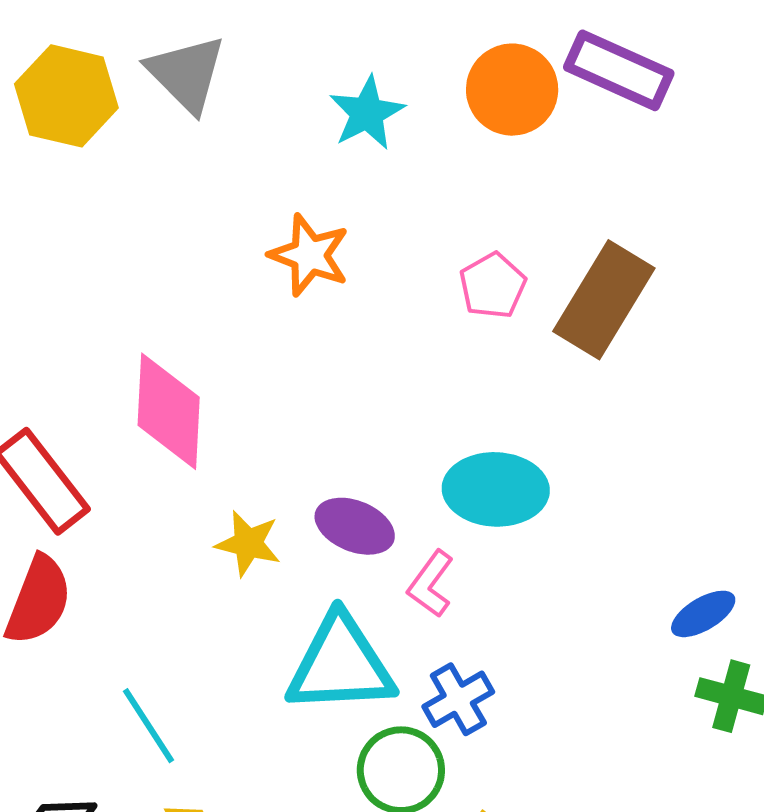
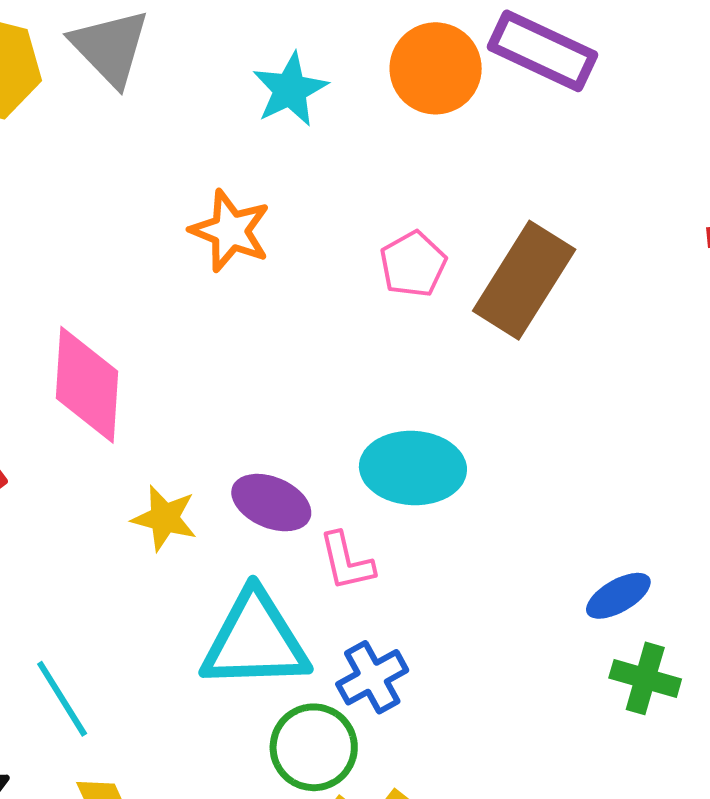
pink L-shape: (431, 584) -> (346, 561), turned -50

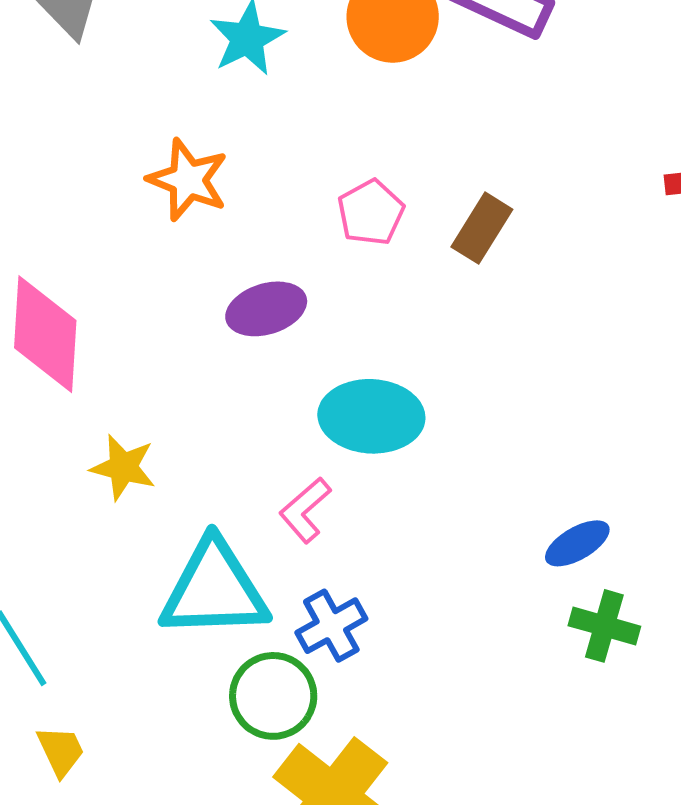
brown rectangle: (524, 280) -> (482, 228), size x0.6
purple ellipse: (271, 503) -> (266, 309), moved, turned -40
pink L-shape: (346, 561) -> (305, 510), turned 62

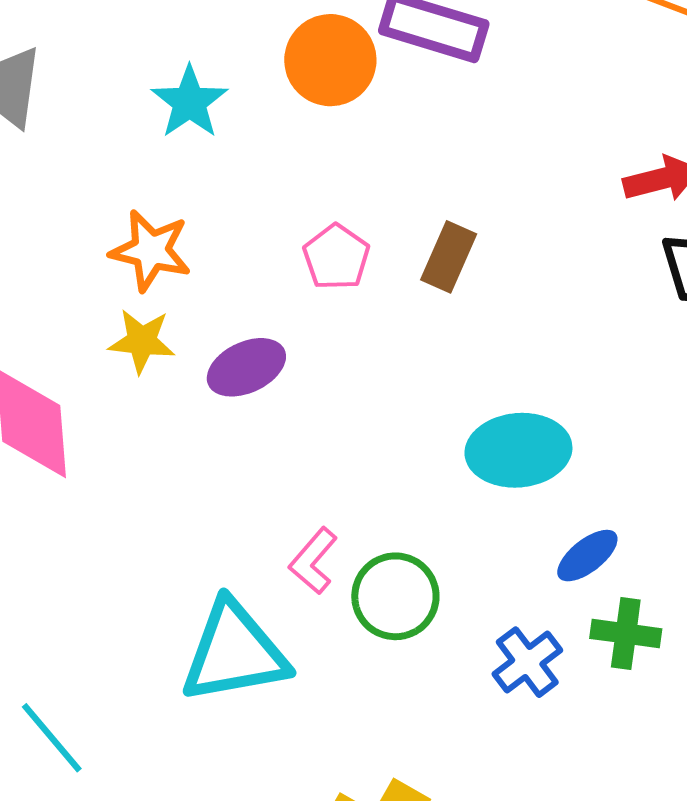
cyan ellipse: (371, 416) -> (518, 450), moved
yellow star: (123, 467) -> (142, 341), moved
blue cross: (331, 626) -> (527, 662), moved
green circle: (273, 696) -> (395, 596), moved

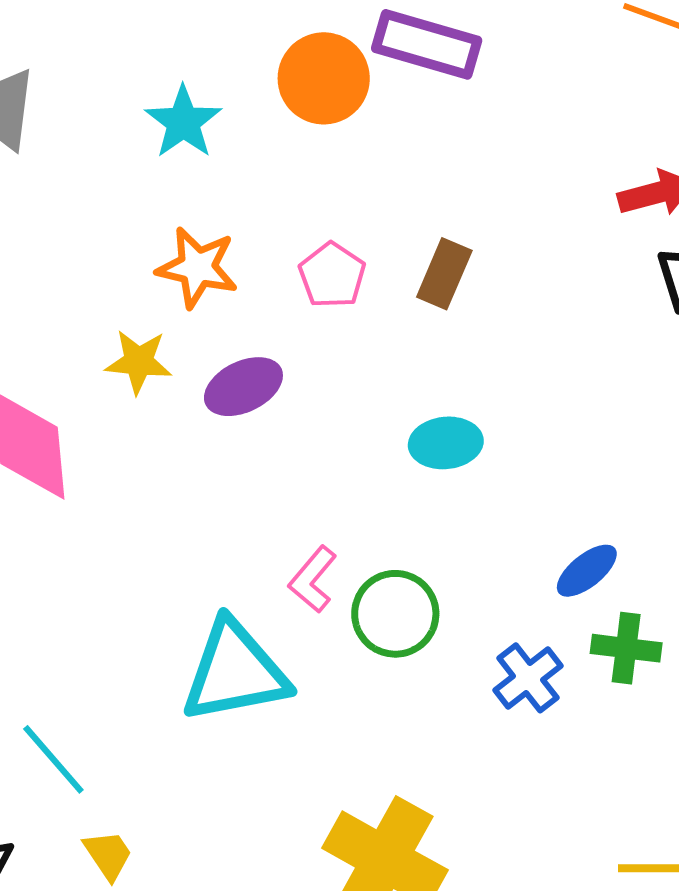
orange star: (151, 250) -> (197, 267), moved
cyan ellipse: (518, 450) -> (446, 443), moved, size x0.7

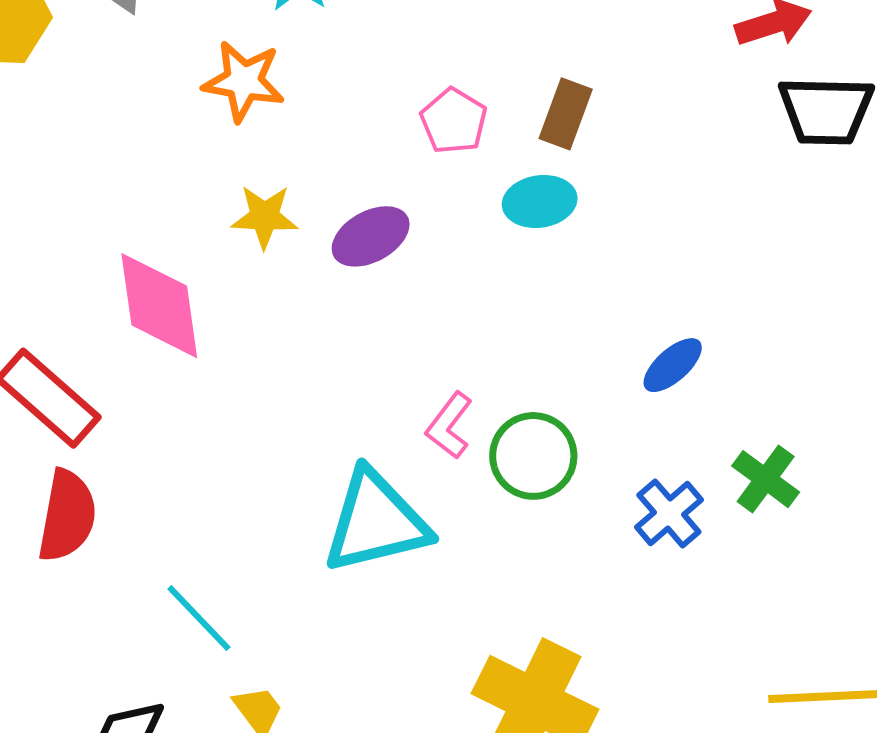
orange star: (197, 267) -> (244, 81), moved
cyan ellipse: (446, 443) -> (540, 201), moved
blue ellipse: (587, 571) -> (673, 365), moved
green cross: (626, 648) -> (766, 479), turned 32

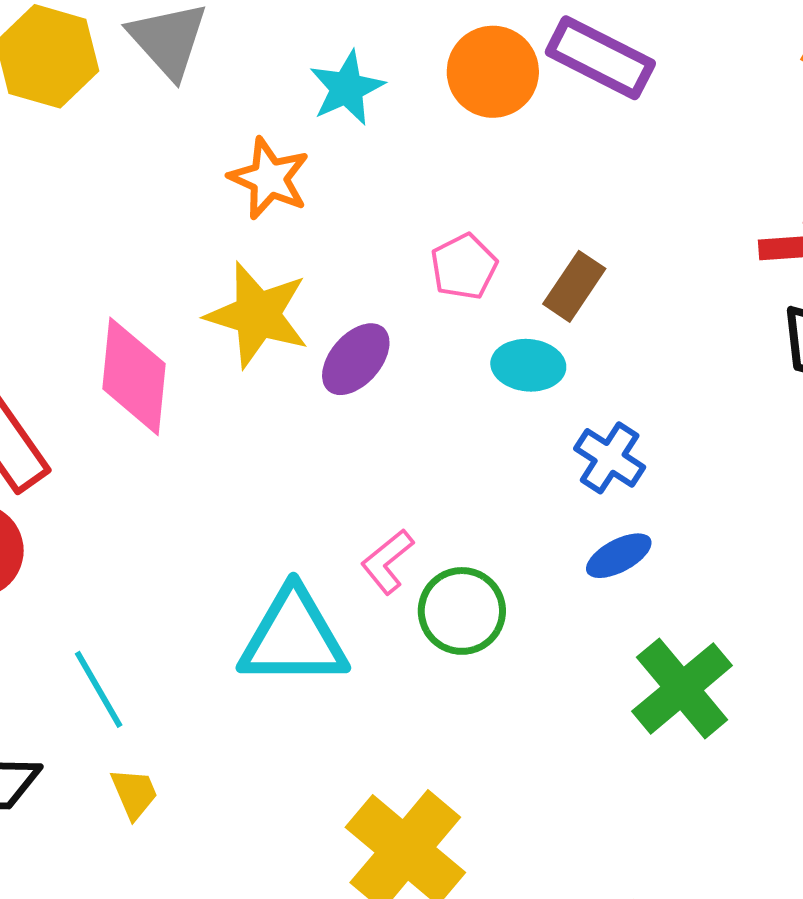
yellow star: (265, 217) -> (257, 315), size x1.6
purple ellipse: (371, 236) -> (356, 359), turned -34
green cross: (766, 479) -> (682, 688), size x1.5
blue cross: (669, 514) -> (610, 458), moved, turned -30

